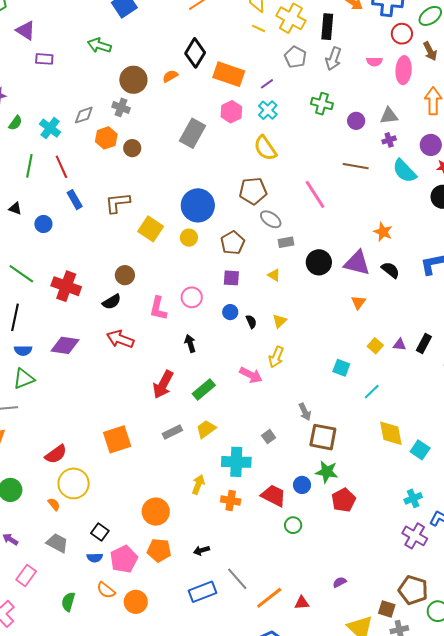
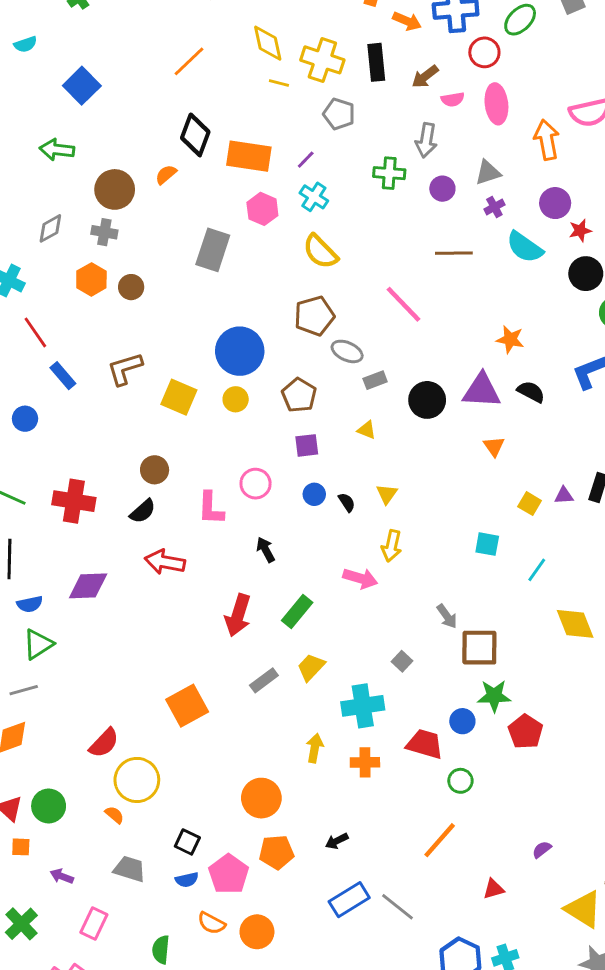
brown arrow: (430, 51) -> (425, 77), moved, turned 90
gray arrow: (333, 59) -> (426, 140), moved
gray diamond: (84, 115) -> (50, 228), moved
gray line: (237, 579) -> (398, 907), moved
orange line: (269, 598) -> (440, 840), moved

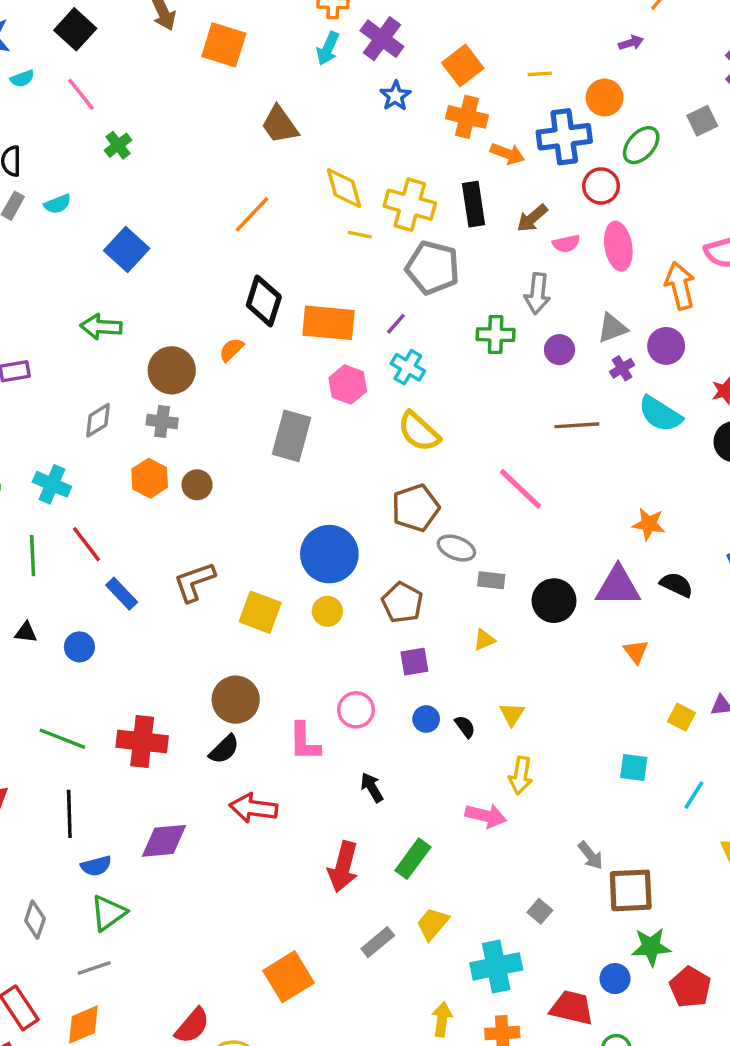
gray pentagon: (339, 114) -> (433, 268), size x1.4
purple circle: (555, 203) -> (666, 346), moved
gray rectangle: (375, 380) -> (491, 580), turned 30
yellow triangle: (367, 430) -> (484, 640), turned -42
brown circle: (155, 470) -> (236, 700), size x1.4

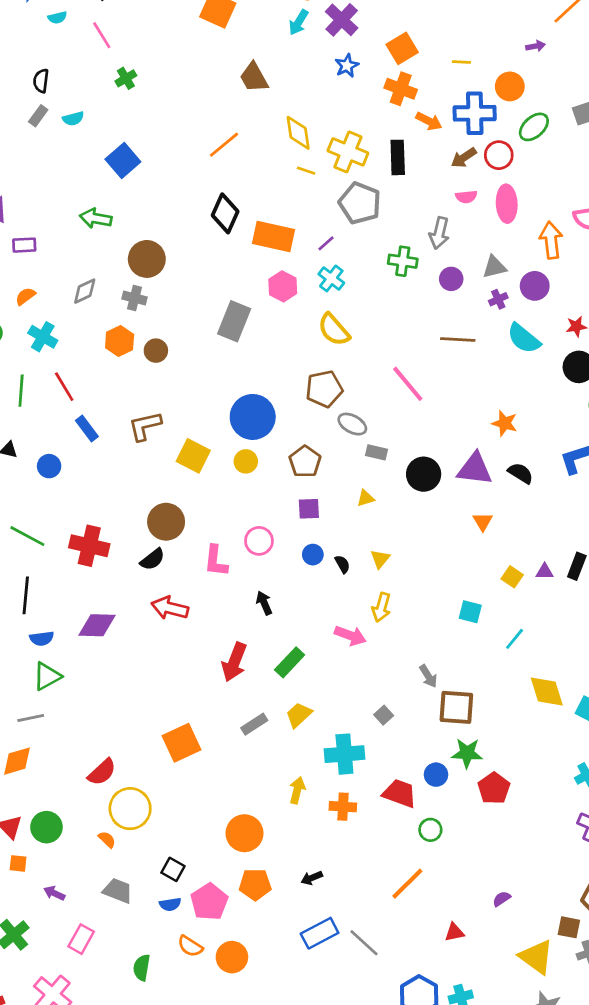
brown arrow: (532, 218) -> (464, 158), moved
orange semicircle: (231, 350) -> (25, 296), moved

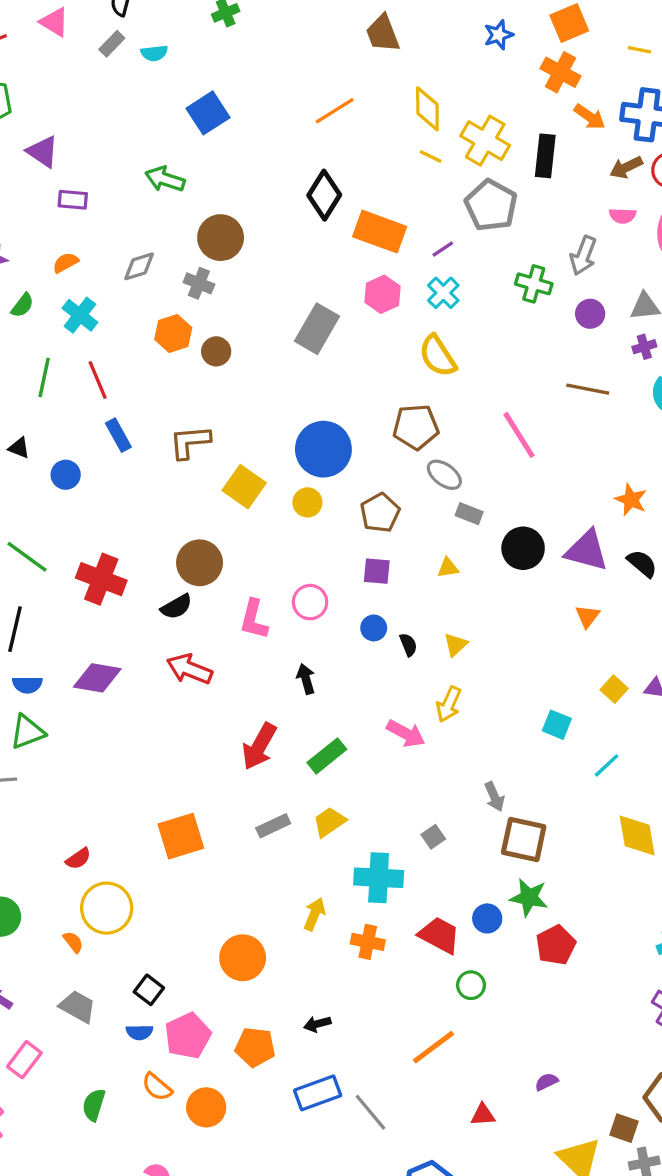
red semicircle: (102, 772) -> (78, 859), size x0.7
orange pentagon: (255, 884) -> (255, 1047), moved

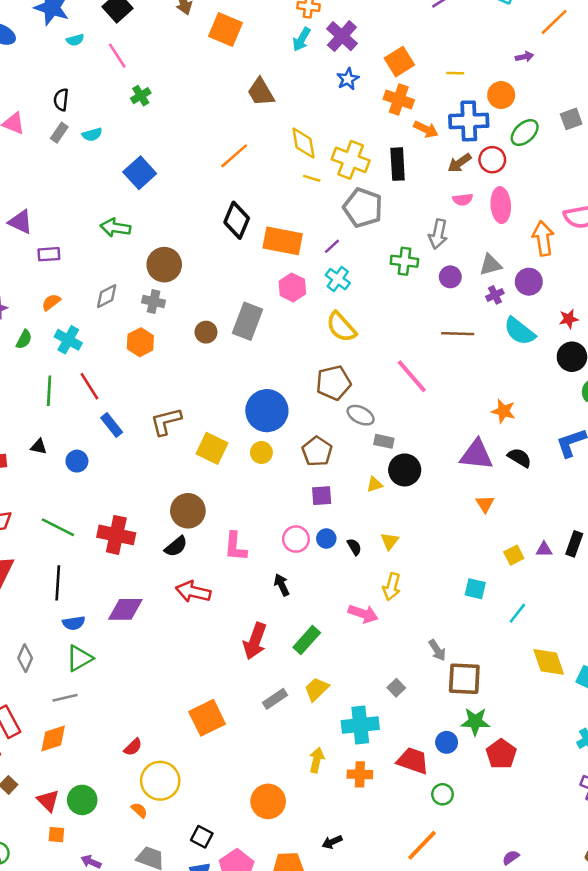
brown circle: (216, 351) -> (206, 332), moved
black circle: (523, 548) -> (405, 470), moved
pink circle: (310, 602) -> (296, 539), moved
yellow square: (614, 689) -> (514, 555), turned 30

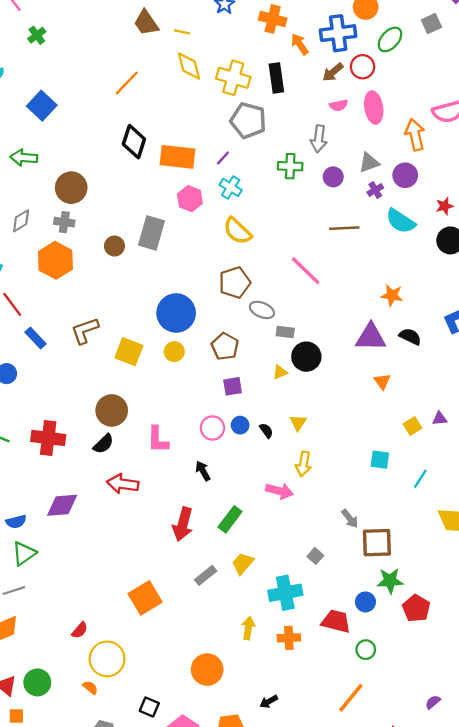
orange arrow: (426, 129) -> (300, 44), turned -145
yellow line: (312, 178) -> (182, 32), moved
orange hexagon: (140, 342) -> (55, 260), size x1.4

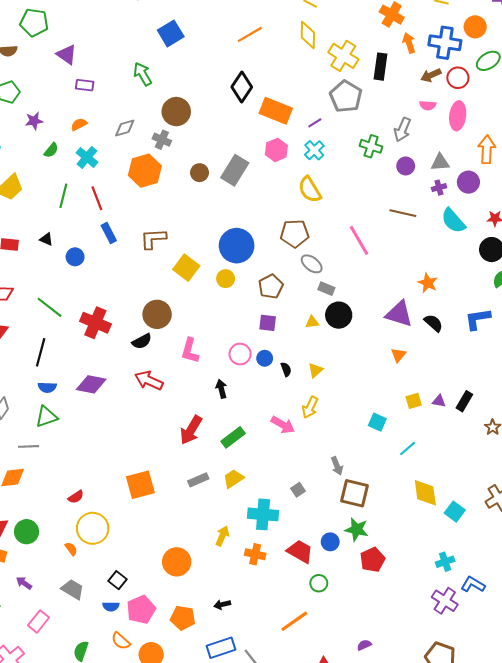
green arrow: (24, 158) -> (143, 74), turned 40

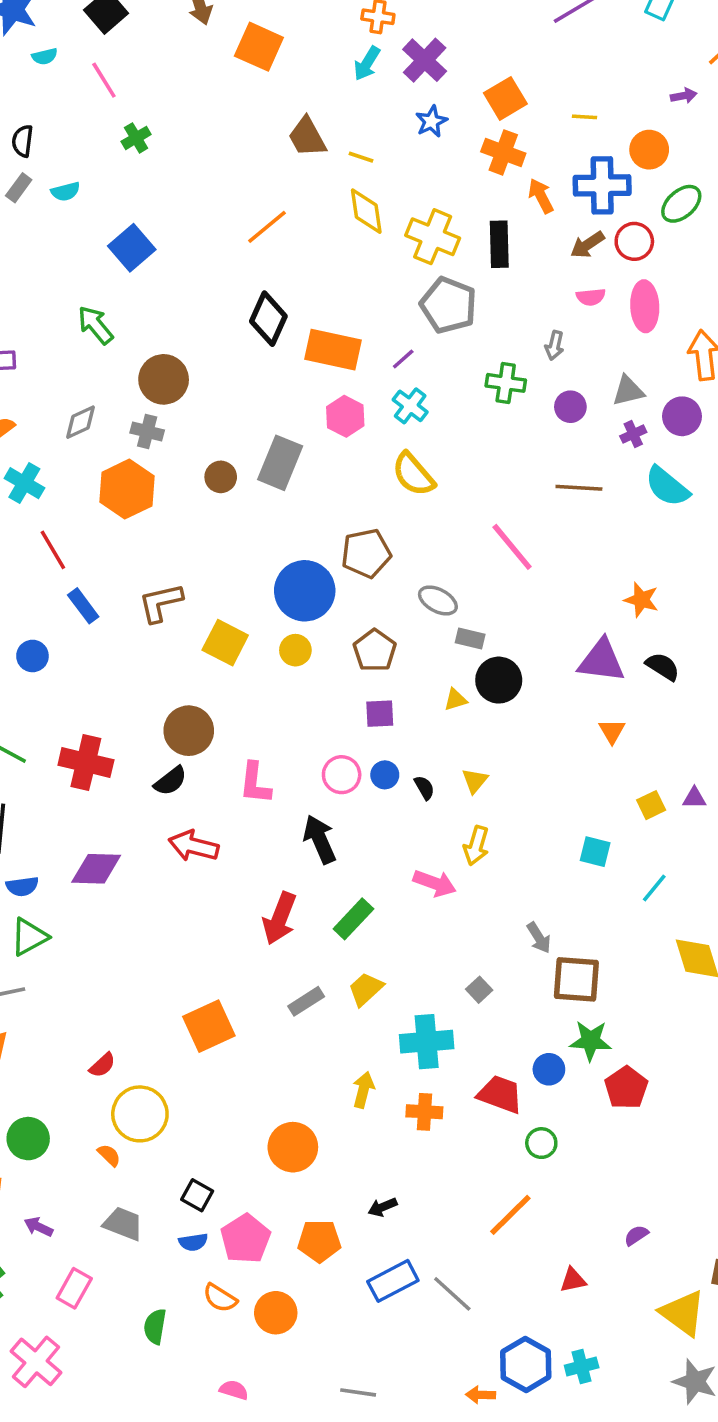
gray arrow: (402, 129) -> (555, 345), size x0.7
brown pentagon: (295, 233) -> (366, 553), moved
black arrow: (221, 389) -> (320, 839), size x1.5

